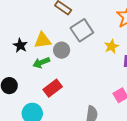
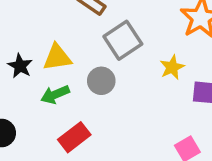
gray circle: (62, 50) -> (101, 81), moved

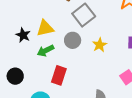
yellow star: (172, 67) -> (100, 45), moved
red rectangle: (74, 137) -> (59, 75), turned -30

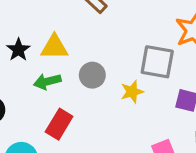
gray square: (84, 15) -> (157, 62), moved, turned 35

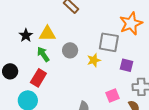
green arrow: (47, 81) -> (43, 54), turned 70
red rectangle: (59, 124) -> (38, 78), moved

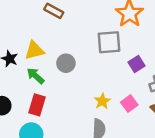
yellow star: (94, 60) -> (102, 101), moved
purple square: (126, 65) -> (137, 64), turned -32

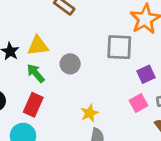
yellow star: (102, 101) -> (90, 113), moved
pink square: (129, 104) -> (138, 103), moved

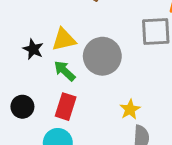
gray circle: (70, 64) -> (102, 56), size x1.6

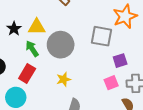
yellow star: (130, 109) -> (64, 79), moved

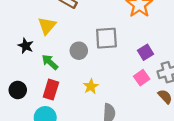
yellow triangle: (37, 27) -> (47, 26), moved, turned -36
gray square: (102, 36) -> (106, 38), moved
gray circle: (61, 45) -> (79, 51), size x0.6

